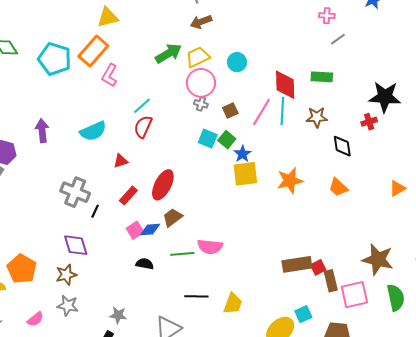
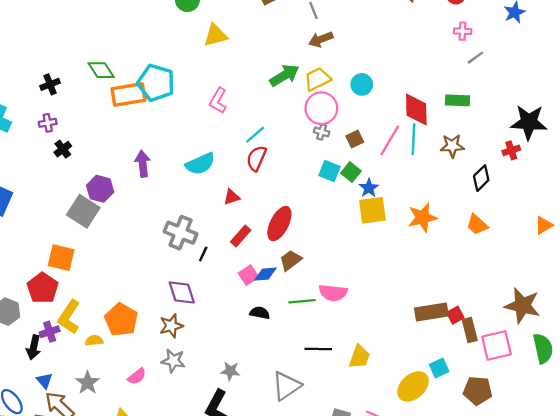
orange rectangle: (93, 51) -> (129, 94), moved, turned 40
black diamond: (342, 146) -> (481, 178), turned 55

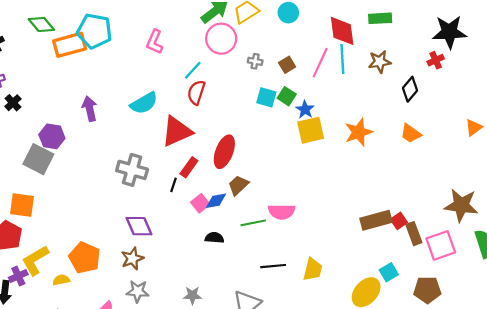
pink circle: (321, 108) -> (221, 39), moved
red triangle: (232, 197) -> (177, 131), size x2.0
black line: (203, 254) -> (173, 185), moved
yellow L-shape: (69, 317) -> (35, 260), turned 32

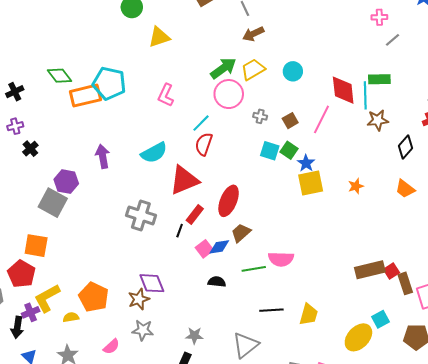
cyan line: (342, 59) -> (365, 95), moved
orange star: (359, 132) -> (356, 186), size x0.6
purple diamond: (139, 226) -> (152, 283), moved

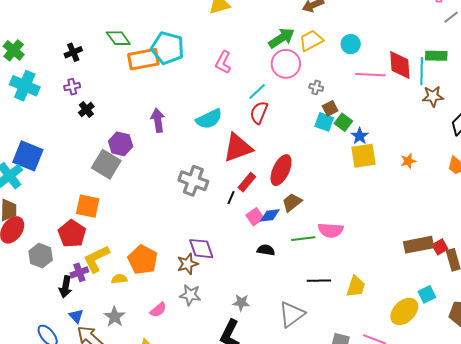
pink line: (322, 119) -> (370, 75), moved, turned 64
brown square: (290, 121) -> (330, 108), moved

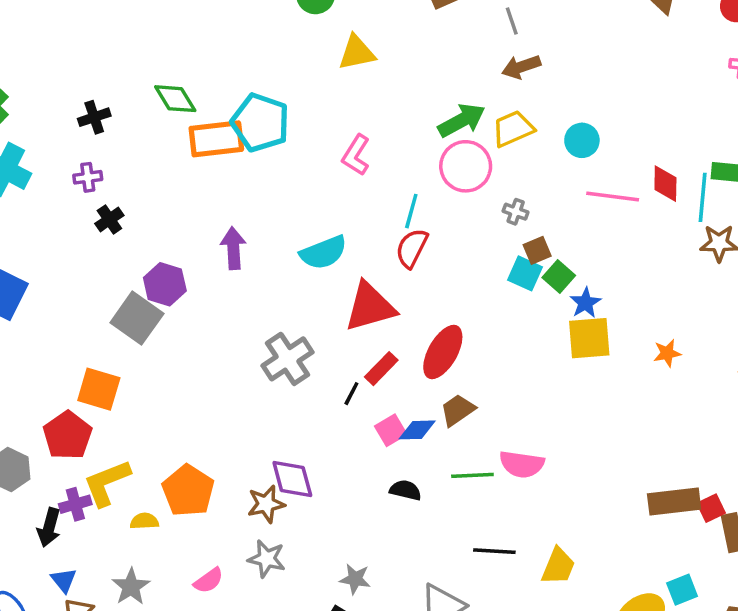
red diamond: (400, 65) -> (665, 184), size x0.7
cyan line: (257, 92) -> (411, 211), turned -36
gray cross: (193, 181) -> (287, 359), turned 32

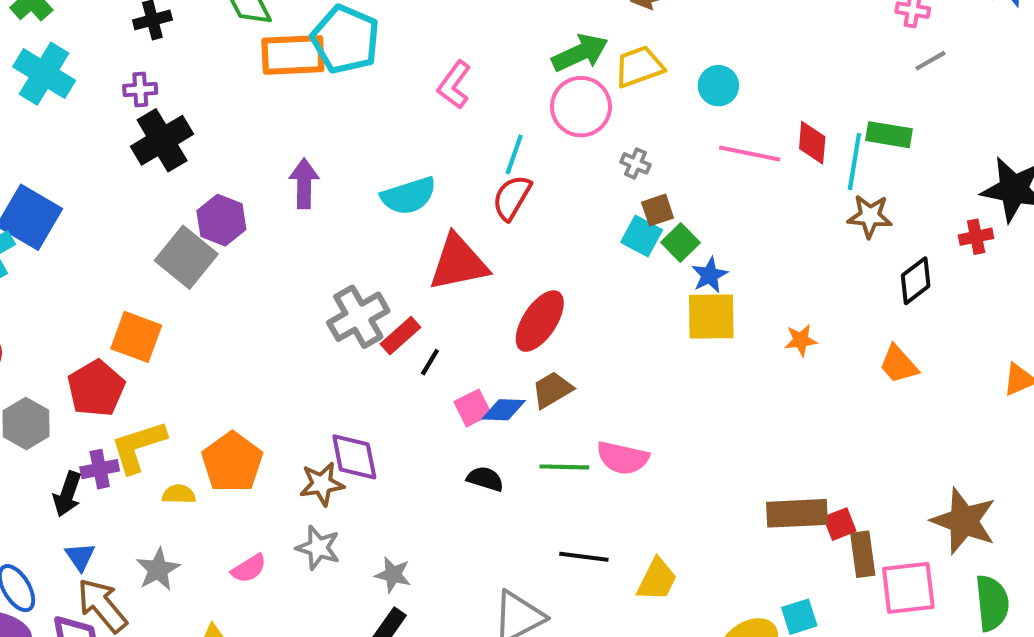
black cross: (109, 219) -> (162, 140), size x1.8
red rectangle: (381, 369) -> (401, 336), moved
gray star: (355, 579) -> (393, 575), moved

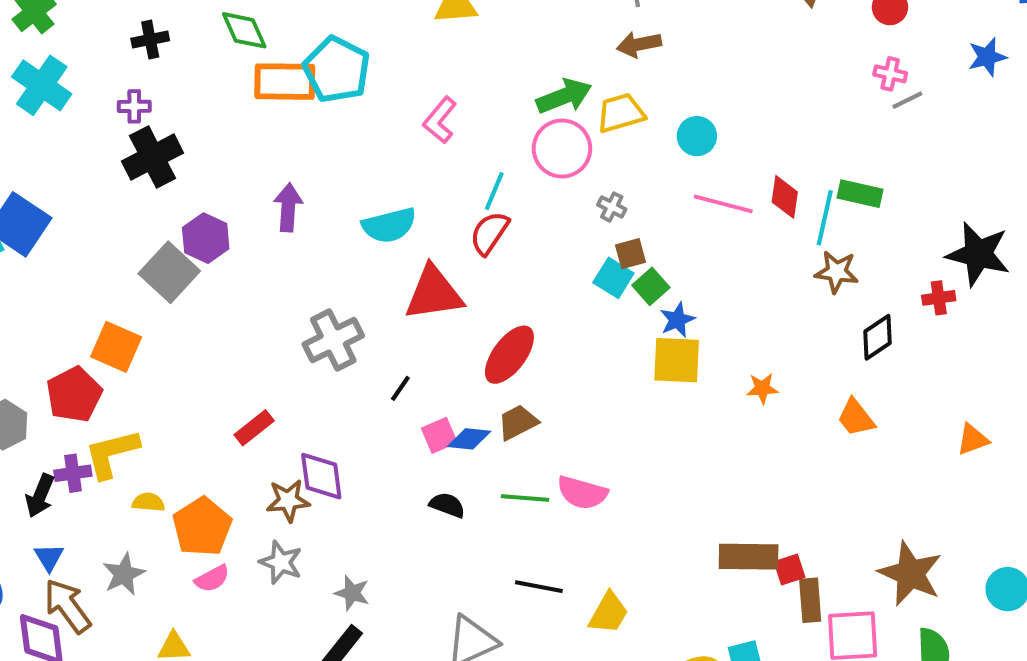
gray line: (930, 61) -> (907, 100), moved
red rectangle: (401, 336) -> (254, 428), moved
orange pentagon: (232, 462) -> (202, 527), moved

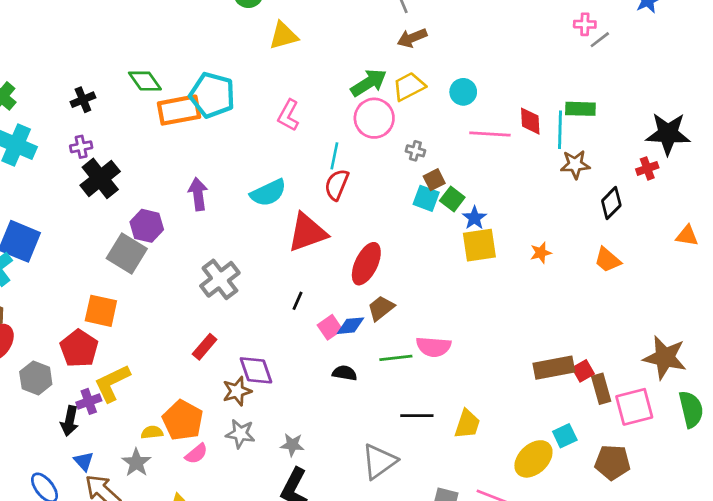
gray cross: (333, 340) -> (220, 279), moved
orange triangle: (973, 439) -> (687, 236), moved, turned 40
yellow semicircle: (148, 502) -> (152, 432), moved

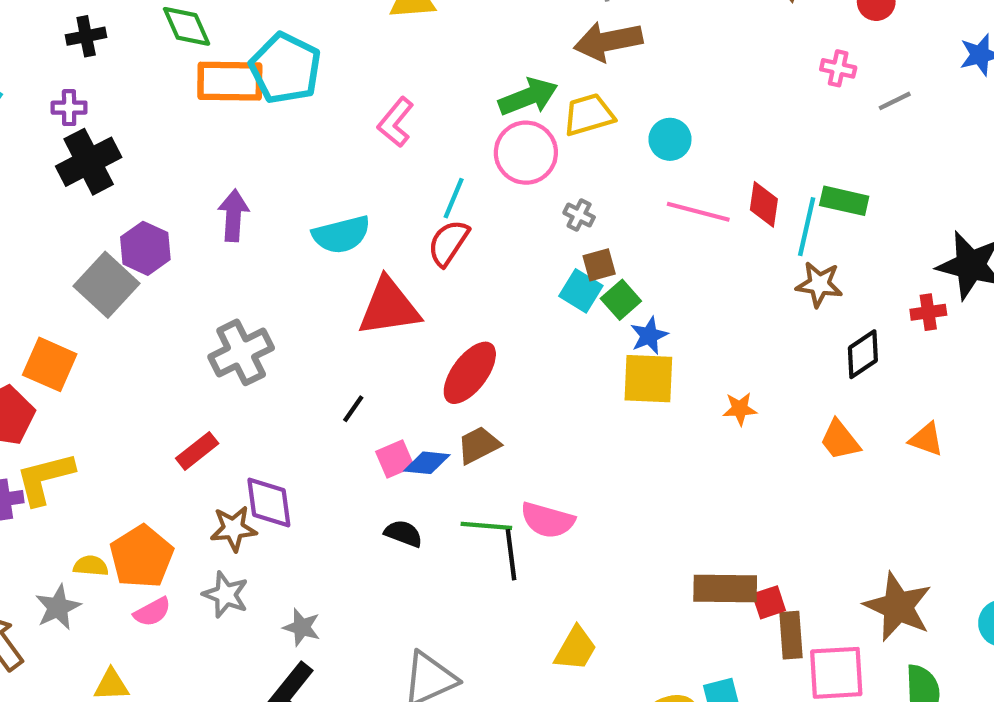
pink cross: (585, 24) -> (838, 68), moved
brown arrow: (412, 38) -> (608, 41), size x1.4
orange triangle: (687, 236) -> (926, 439), moved
black line: (417, 416) -> (511, 555), moved, turned 72

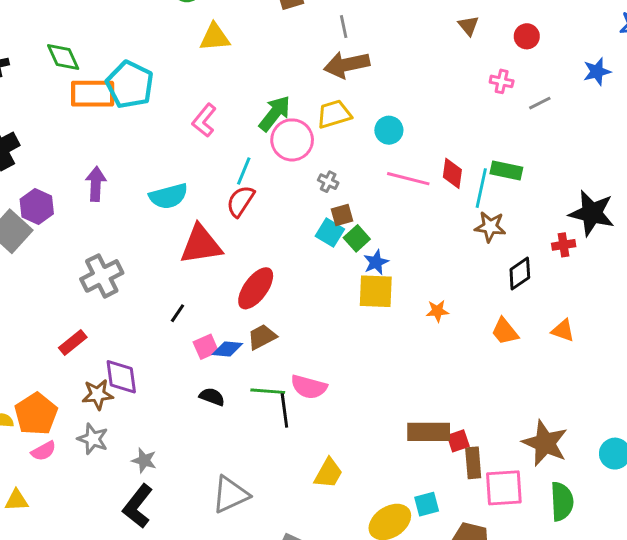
green arrow: (528, 97) -> (275, 113), moved, turned -30

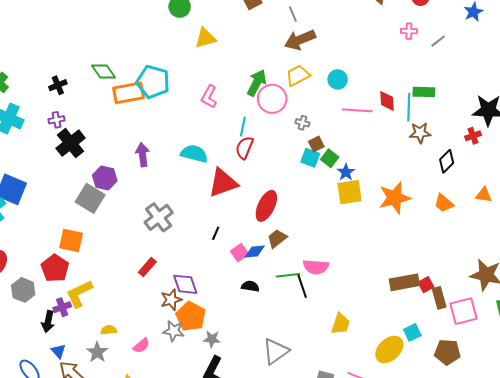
cyan semicircle: (168, 196) -> (194, 154), turned -140
orange star: (437, 311) -> (395, 198), size x2.0
orange pentagon: (36, 414) -> (191, 316), moved

